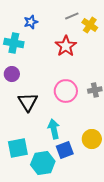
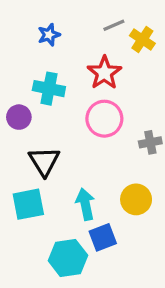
cyan cross: (14, 43) -> (49, 89), moved
pink circle: (66, 91) -> (104, 119), moved
yellow circle: (92, 139) -> (136, 199), moved
cyan square: (18, 148) -> (28, 204), moved

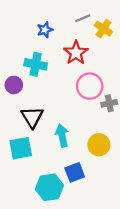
blue star: (49, 35) -> (45, 30), moved
pink circle: (104, 119) -> (90, 86), moved
cyan arrow: (85, 204) -> (62, 136), moved

